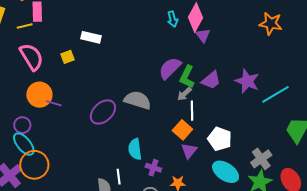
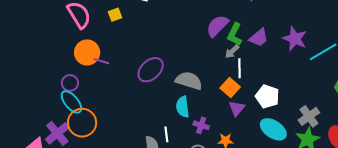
gray semicircle: (138, 100) -> (189, 81), moved

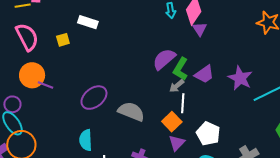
cyan semicircle: (183, 107) -> (86, 140), moved

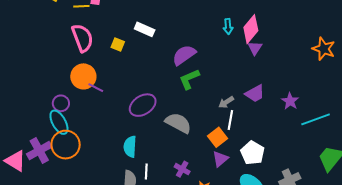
yellow square: (63, 40) -> (118, 44), turned 32
purple semicircle: (164, 59) -> (184, 55), moved
green L-shape: (181, 69) -> (189, 79), moved, turned 30
purple star: (240, 78) -> (290, 101), size x0.7

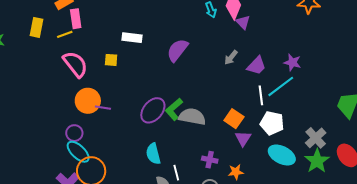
green L-shape: (189, 79) -> (174, 109), moved
gray arrow: (226, 102) -> (231, 57), moved
cyan line: (316, 119) -> (281, 86), moved
white line: (230, 120) -> (261, 95), moved

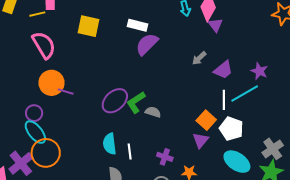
white rectangle: (132, 38) -> (138, 25), moved
yellow square: (111, 60) -> (89, 26), moved, size x1.6
gray semicircle: (192, 117) -> (153, 112), size x0.6
orange square: (234, 119) -> (206, 120), moved
white line: (176, 173) -> (130, 151), moved

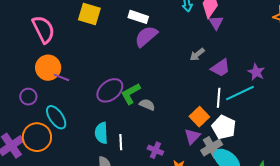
cyan ellipse: (35, 132) -> (56, 117), moved
gray cross: (273, 149) -> (212, 148), moved

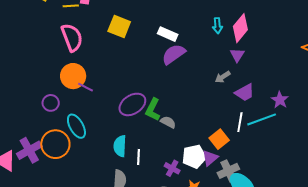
purple triangle: (216, 23) -> (237, 55), moved
green L-shape: (131, 94) -> (153, 110), turned -40
white pentagon: (224, 127) -> (194, 157), moved, turned 30

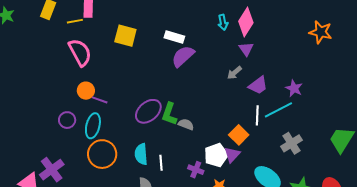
orange circle: (73, 76) -> (86, 91), size x0.7
cyan ellipse: (76, 126) -> (93, 126), moved, turned 50
orange circle: (55, 144) -> (102, 154), moved
gray cross: (228, 171) -> (291, 143), moved

